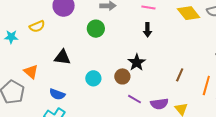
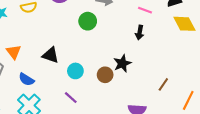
black triangle: (62, 57) -> (51, 55), moved
blue semicircle: (57, 94) -> (26, 79), moved
purple line: (134, 99) -> (71, 98), moved

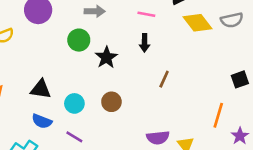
black star: (122, 63) -> (106, 57), moved
blue semicircle: (26, 79) -> (42, 121), moved
brown line: (163, 84) -> (164, 79), moved

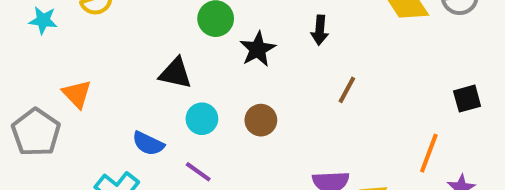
black triangle: (41, 89) -> (175, 73), moved

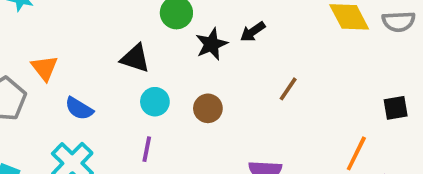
black arrow: (320, 30) -> (253, 32), moved, turned 45
blue semicircle: (148, 144) -> (79, 109), moved
purple line: (198, 172) -> (147, 149), turned 60

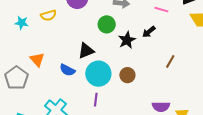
black triangle: (135, 58) -> (86, 51), turned -36
cyan circle: (155, 102) -> (98, 74), size x1.6
blue semicircle: (79, 109) -> (67, 70), moved

